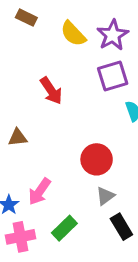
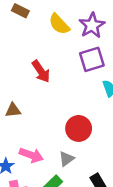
pink arrow: (40, 192) -> (31, 155), turned -105
gray triangle: (105, 196) -> (66, 159), moved

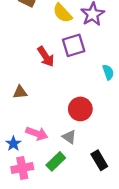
purple square: (92, 59) -> (74, 45), moved
gray triangle: (66, 159) -> (69, 137), turned -48

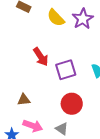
purple square: (74, 45) -> (66, 70), moved
brown triangle: (20, 92) -> (24, 100), moved

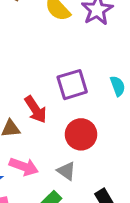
red arrow: (41, 57) -> (36, 109), moved

